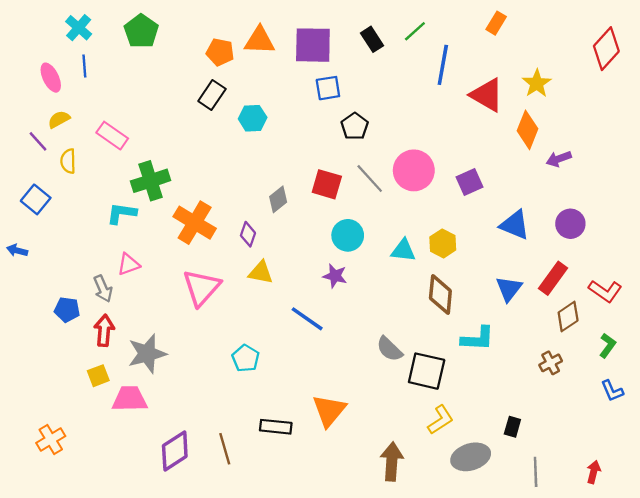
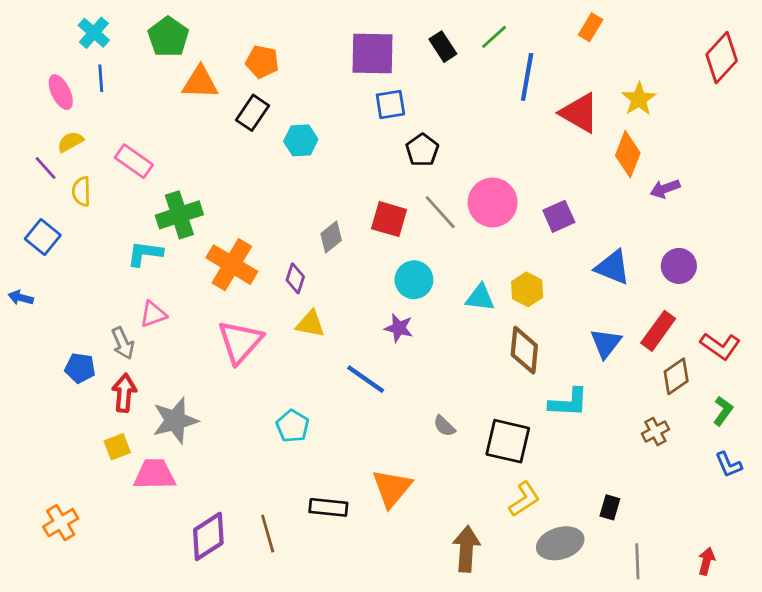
orange triangle: (260, 40) -> (200, 82), moved
gray semicircle: (389, 349) -> (444, 426), moved, size x0.7

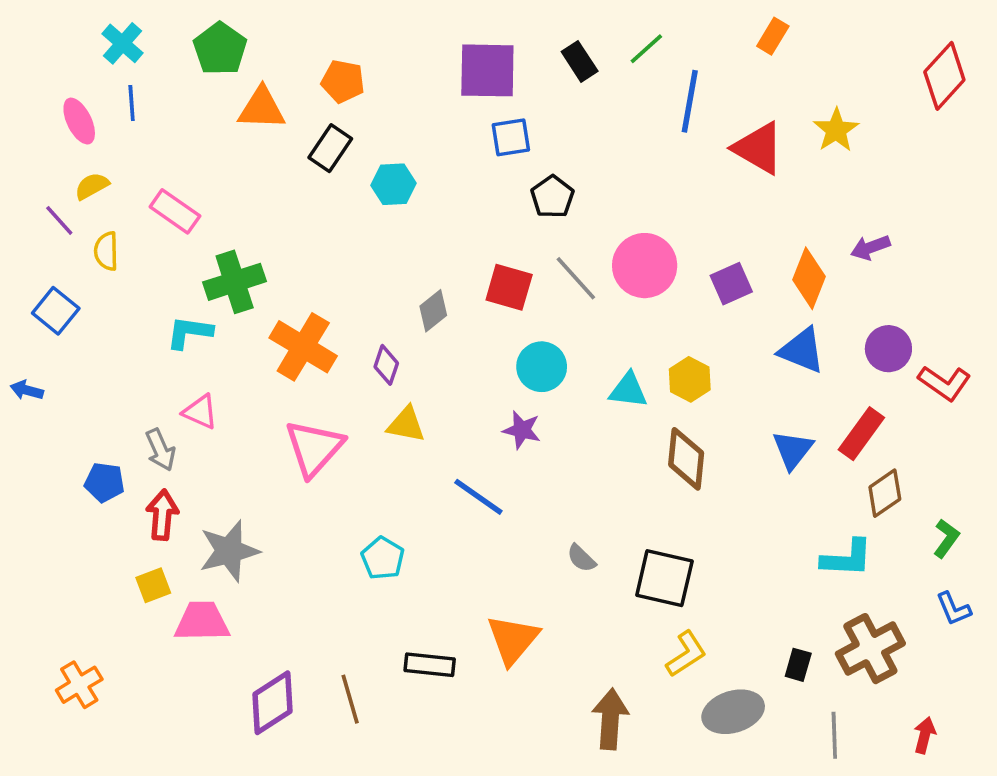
orange diamond: (628, 154) -> (809, 278), moved
pink triangle: (153, 314) -> (200, 412), turned 44
red L-shape: (720, 346) -> (944, 383), moved
cyan L-shape: (568, 403) -> (847, 558), moved
brown cross: (655, 432) -> (870, 649), moved, size x1.8

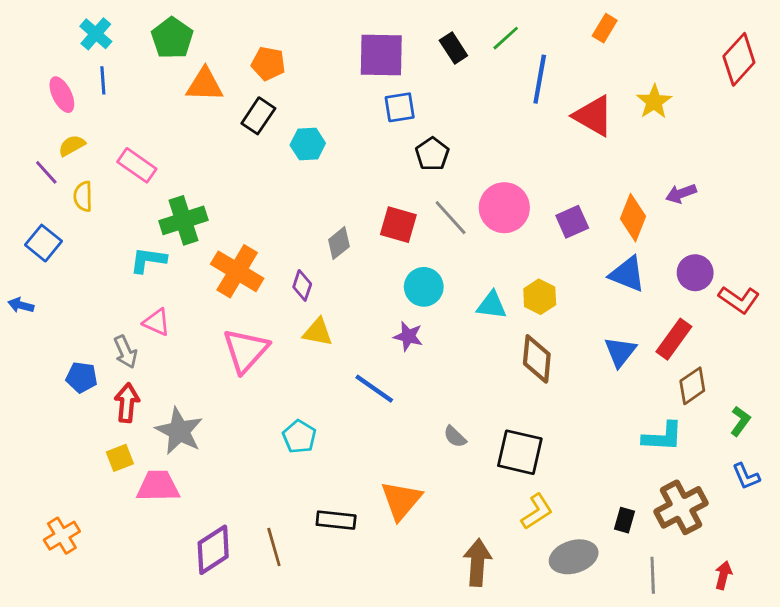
gray star: (229, 551) -> (179, 431), turned -30

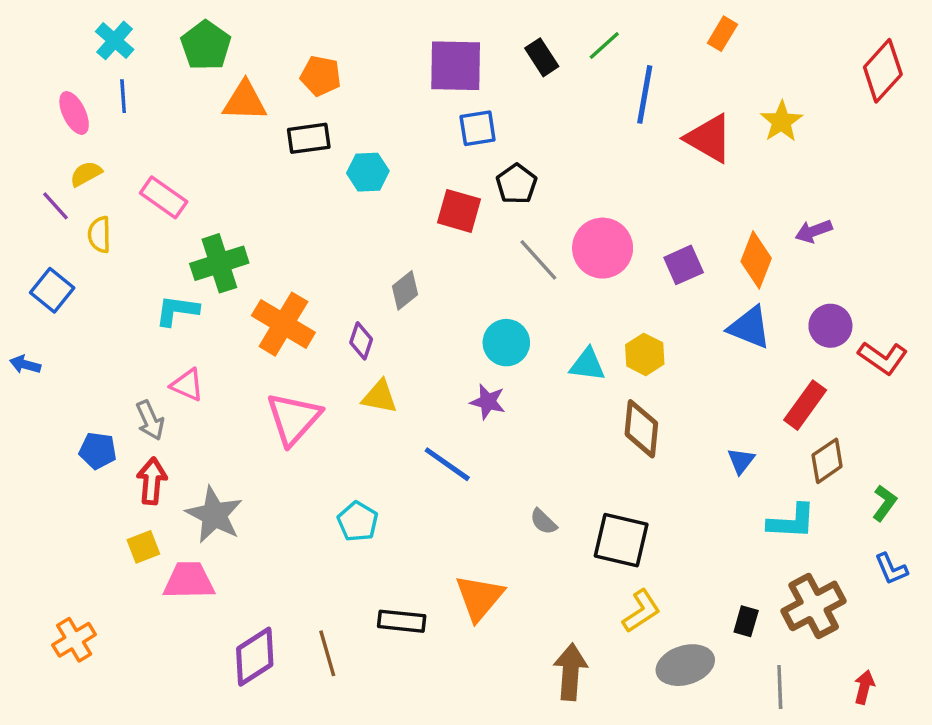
black rectangle: (258, 116) -> (309, 138), turned 48
red square: (398, 225) -> (459, 211), moved
blue triangle: (620, 352) -> (741, 461), moved, size x0.7

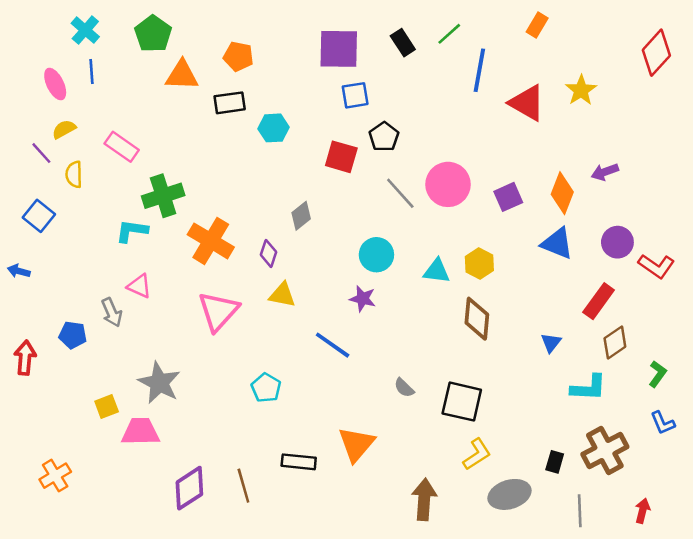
red arrow: (152, 481) -> (25, 358), moved

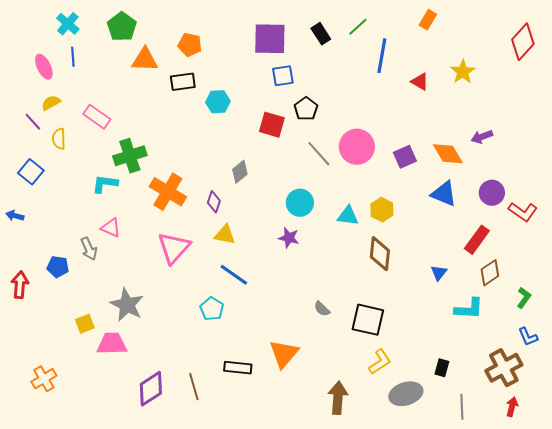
red triangle: (527, 103) -> (420, 82), size x0.6
orange diamond: (562, 193) -> (448, 154), turned -52
blue line: (333, 345) -> (234, 275), moved
brown cross: (605, 451) -> (504, 368), moved

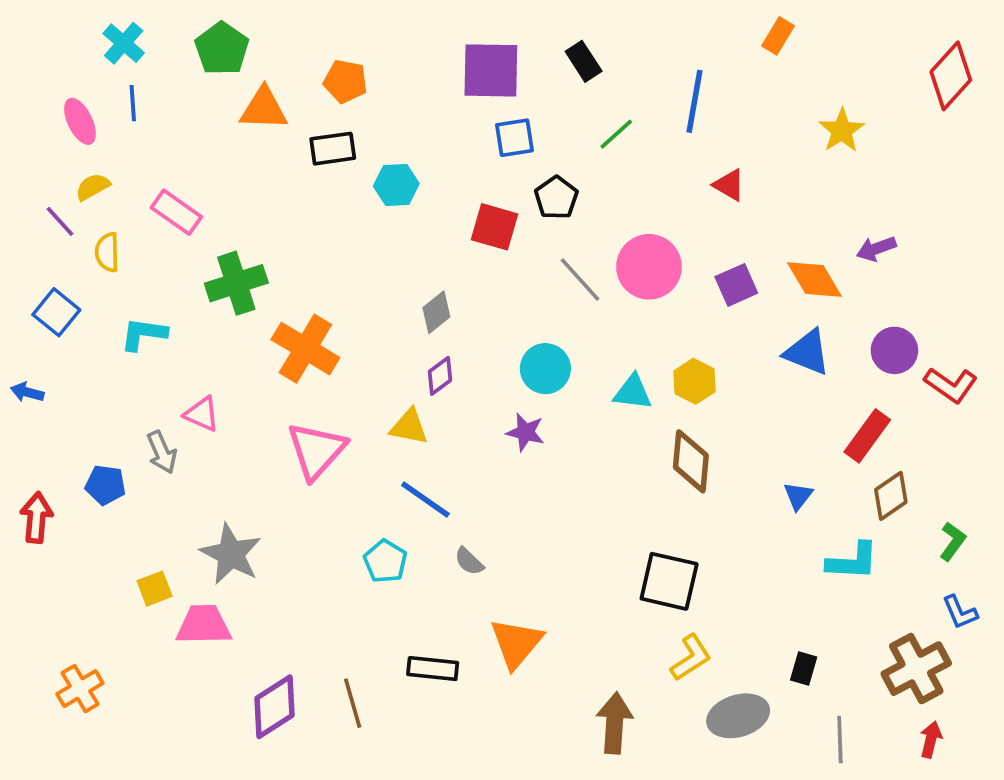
green line: (358, 27) -> (616, 134), moved
red triangle: (420, 82) -> (729, 185), moved
cyan L-shape: (105, 184) -> (144, 334), moved
purple diamond: (214, 202) -> (440, 376), moved, turned 35
gray semicircle: (322, 309) -> (469, 561), moved

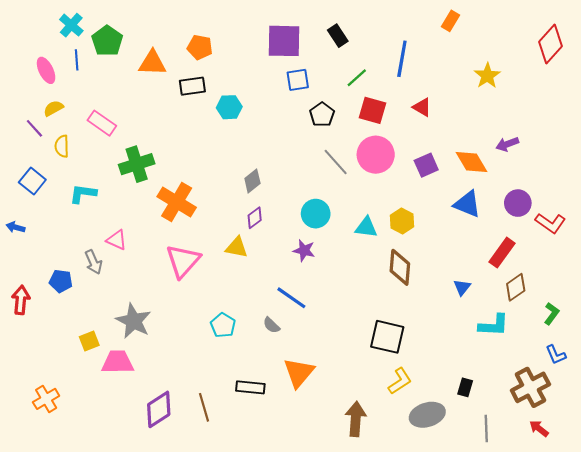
green pentagon: (222, 49) -> (107, 41), moved
red square: (494, 227) -> (373, 110), moved
blue line: (425, 499) -> (291, 298), moved
red arrow: (931, 739) -> (539, 428), turned -66

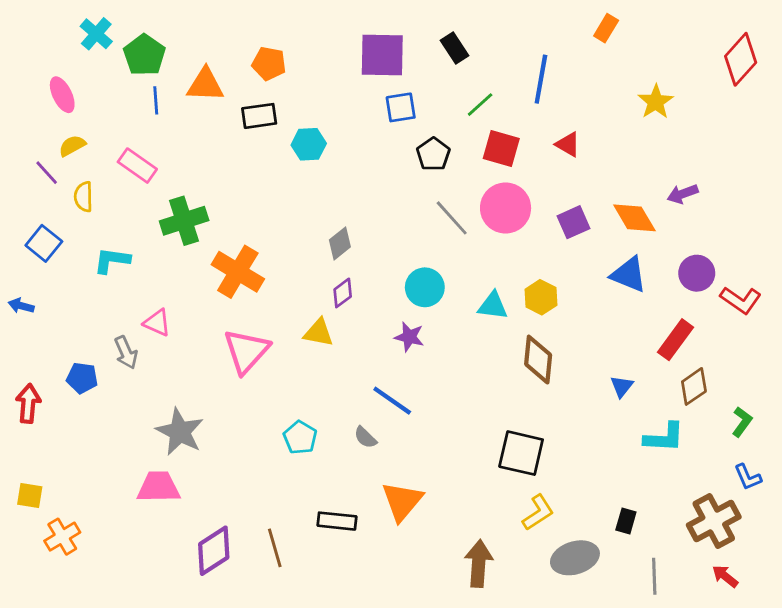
blue line: (77, 60) -> (156, 100), moved
yellow square: (89, 341) -> (30, 496), moved, turned 30

